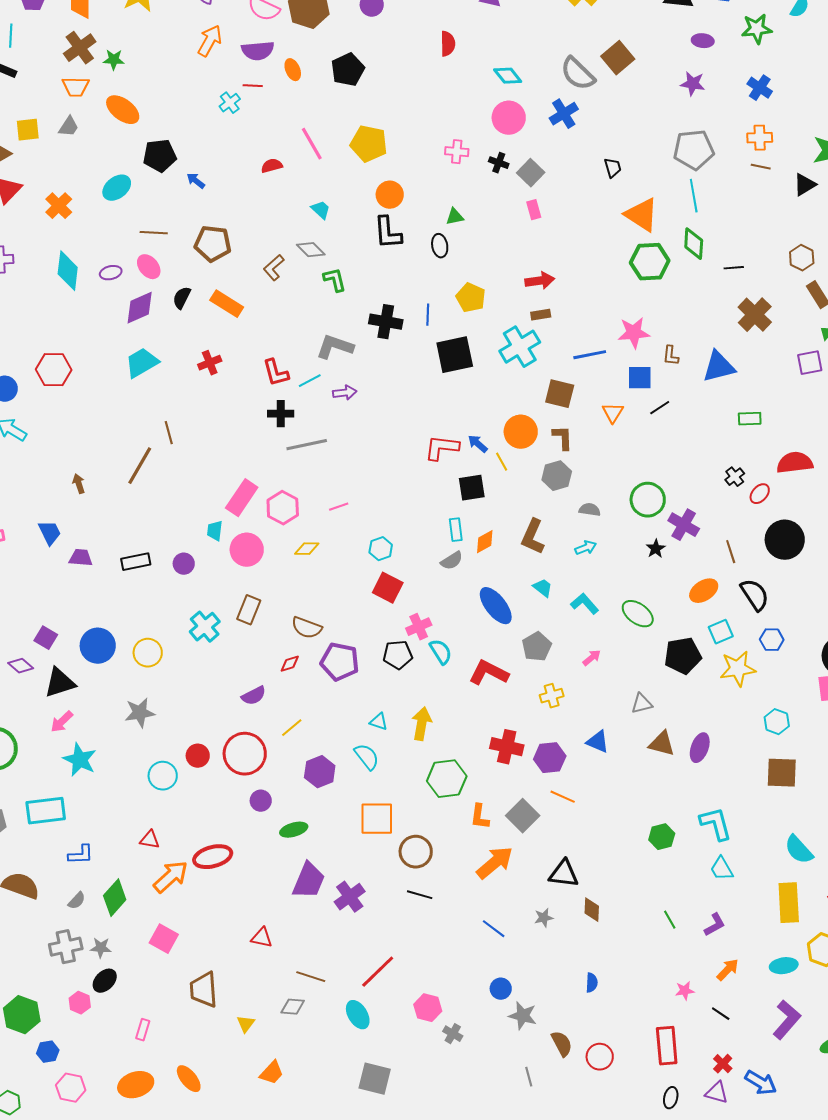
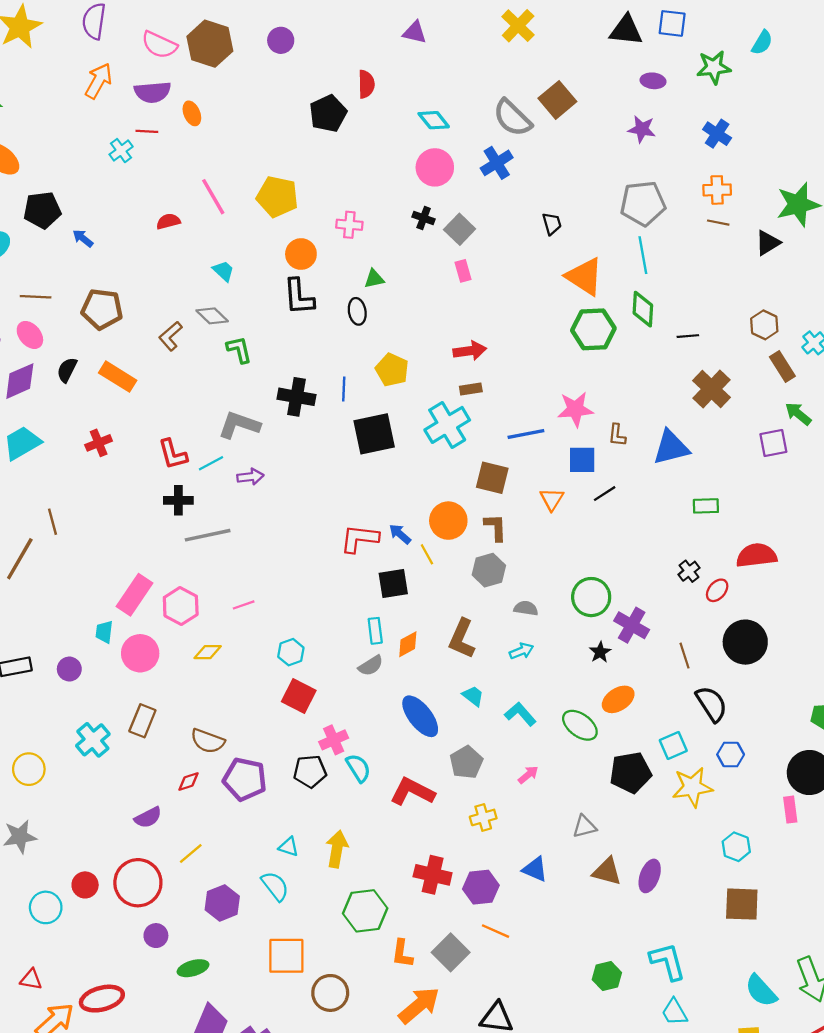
black pentagon: (348, 70) -> (328, 113), moved
pink cross: (457, 152) -> (349, 225), moved
orange ellipse: (704, 591) -> (618, 699), moved

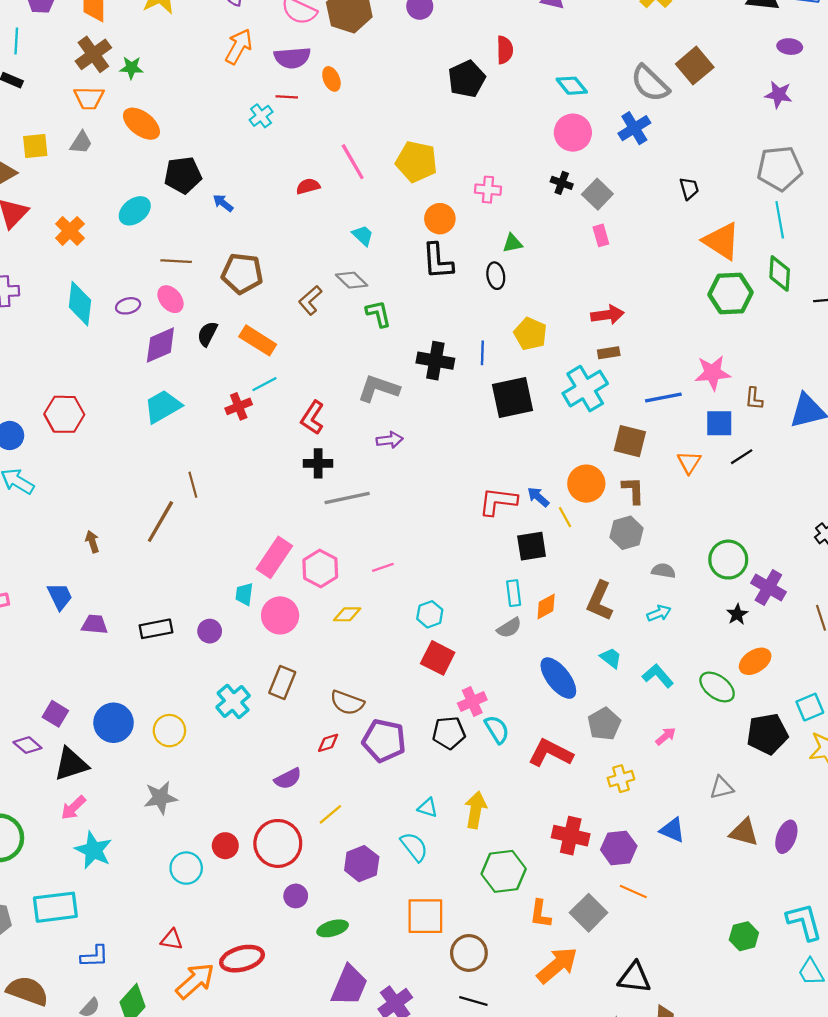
red L-shape: (173, 454) -> (312, 418), turned 48
cyan line: (211, 463) -> (264, 384), moved

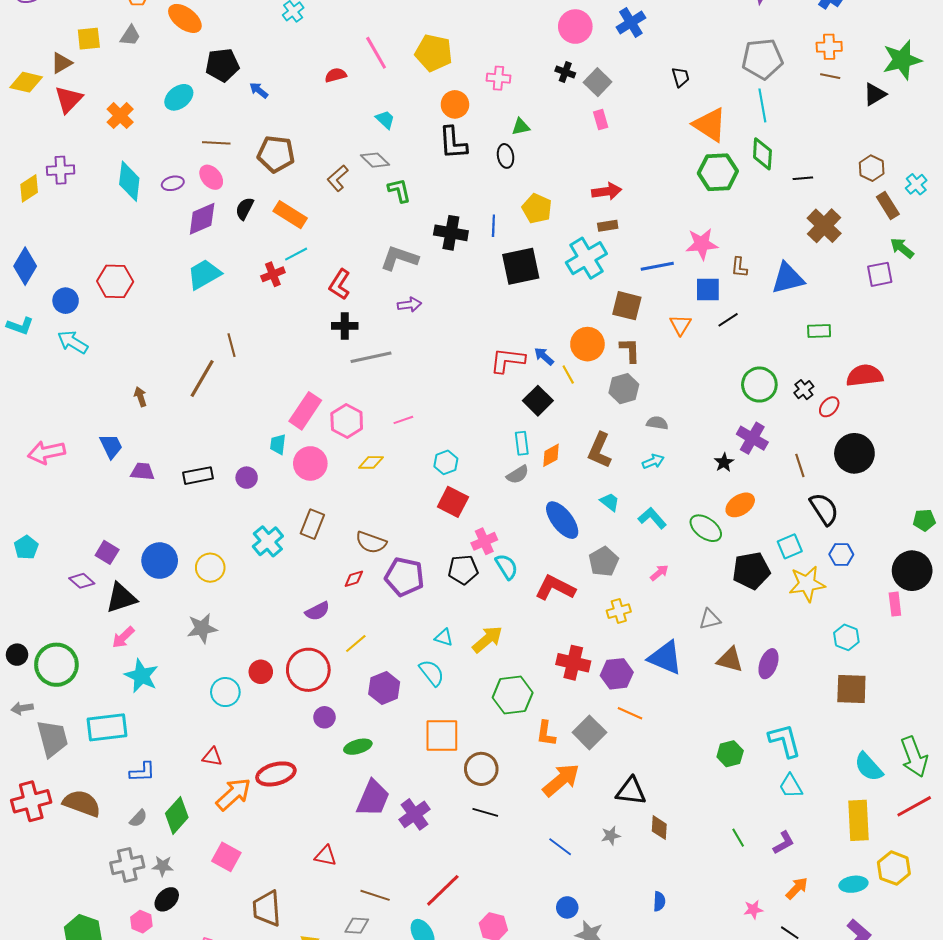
black square: (532, 546) -> (538, 401), turned -36
green circle: (728, 560) -> (759, 385), moved
yellow arrow: (476, 810) -> (487, 639), turned 40
blue triangle: (672, 830) -> (665, 658), size x1.5

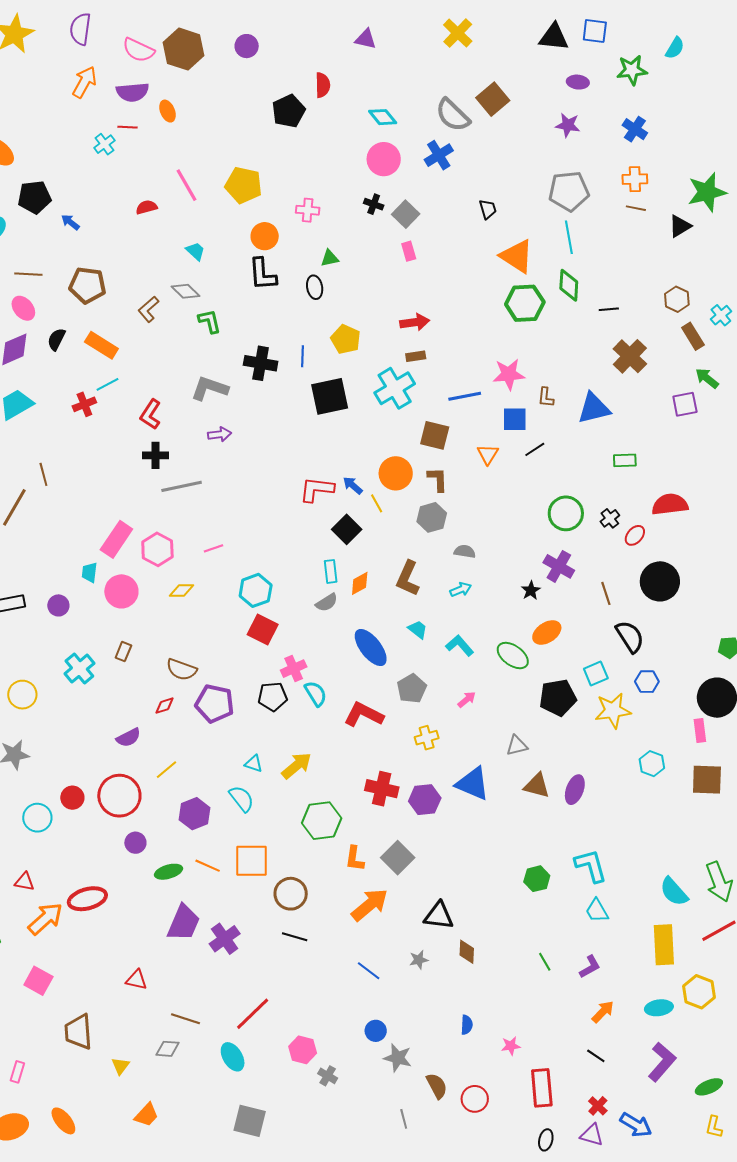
cyan hexagon: (446, 462) -> (256, 590), size x1.4
brown rectangle: (312, 524) -> (123, 652), size x0.7
brown square: (851, 689) -> (707, 780), moved
orange line: (630, 713) -> (208, 866), moved
pink star: (753, 909) -> (511, 1046), moved

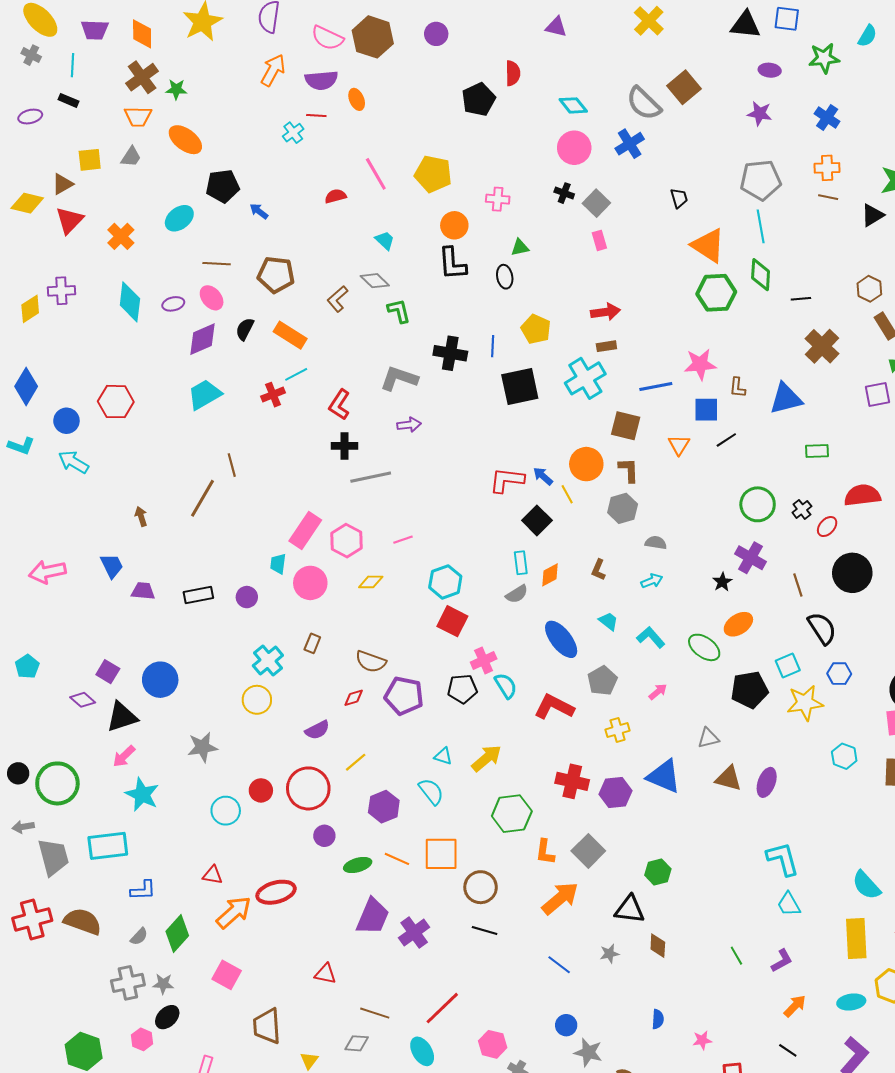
brown L-shape: (408, 578) -> (598, 570), size x0.6
yellow circle: (22, 695) -> (257, 700), moved
green hexagon: (537, 879) -> (658, 872), moved

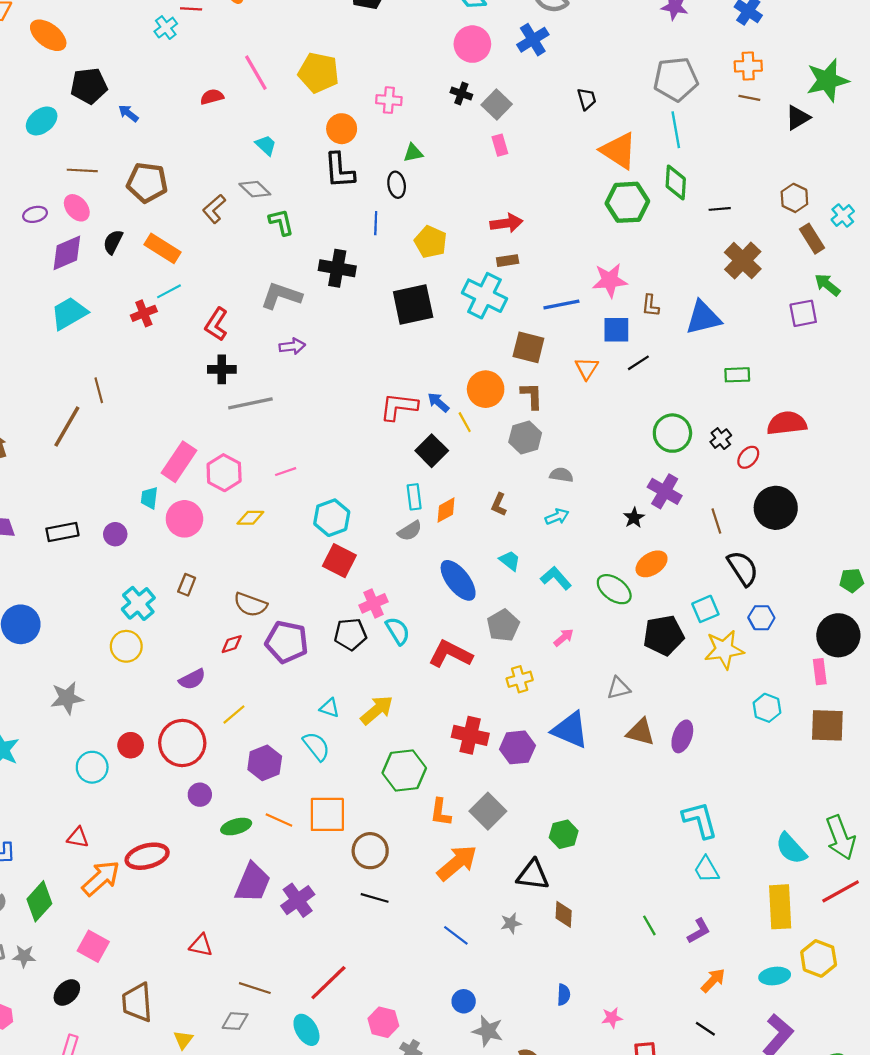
blue line: (493, 346) -> (376, 223), moved
cyan cross: (585, 378) -> (484, 296), turned -33
black ellipse: (167, 1017) -> (67, 992), moved

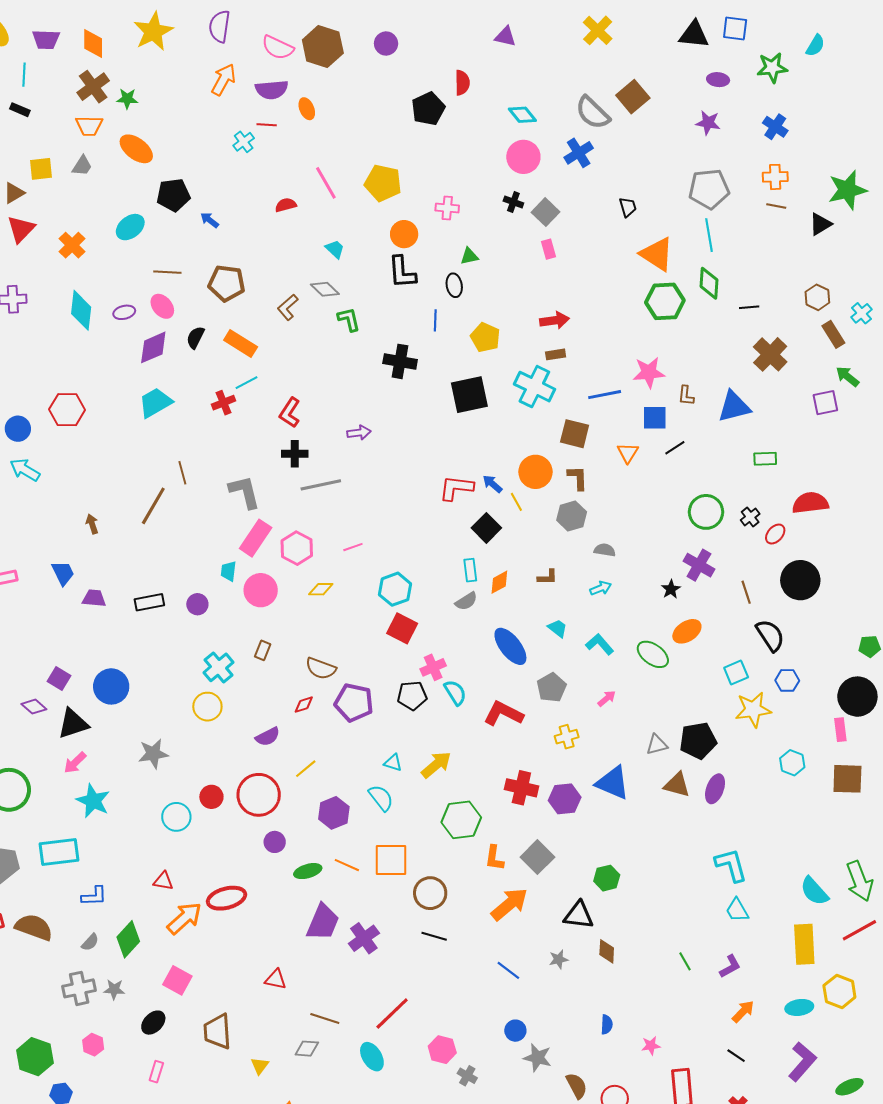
gray L-shape: (281, 296) -> (245, 492), moved, turned 57
brown L-shape: (499, 505) -> (548, 577), turned -115
black pentagon: (664, 635) -> (698, 741), moved

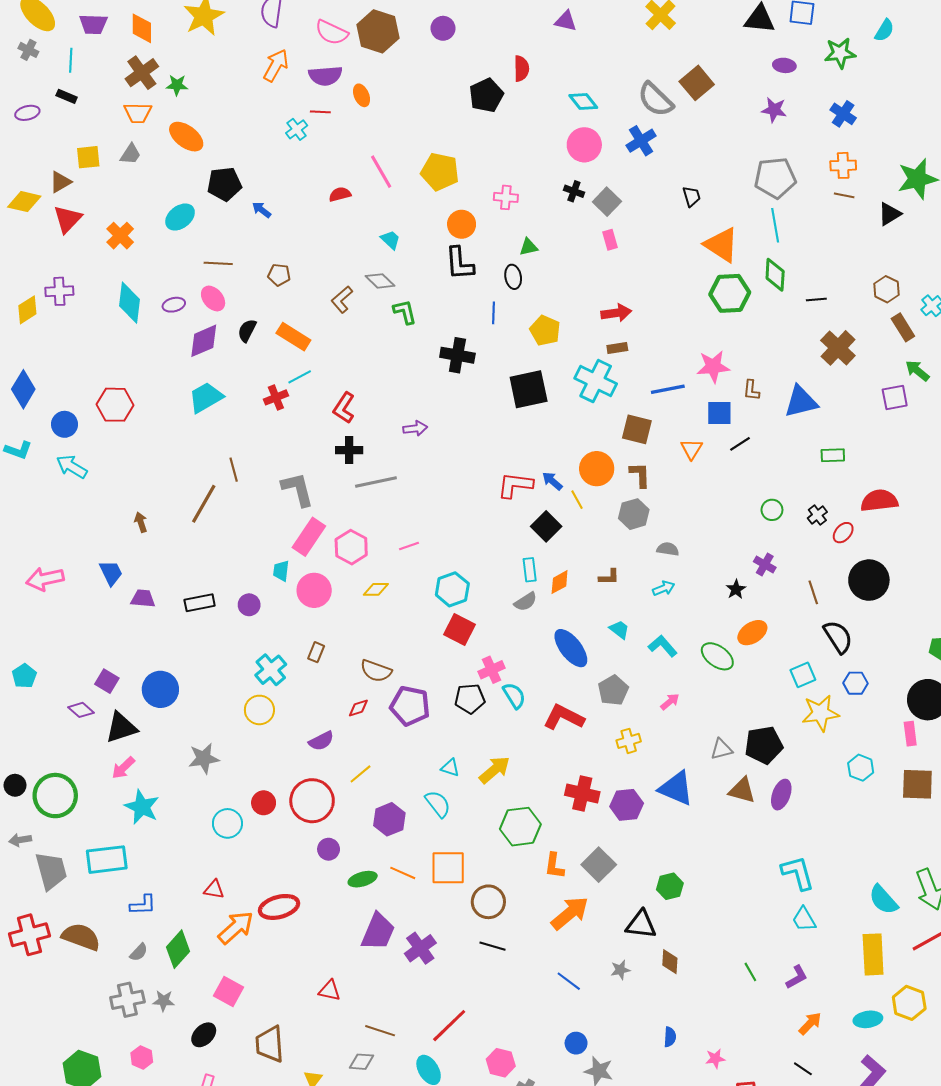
brown pentagon: (227, 283) -> (279, 275), size x0.6
green circle: (706, 512) -> (772, 510), size x0.6
purple cross: (699, 565) -> (765, 565), size x0.7

